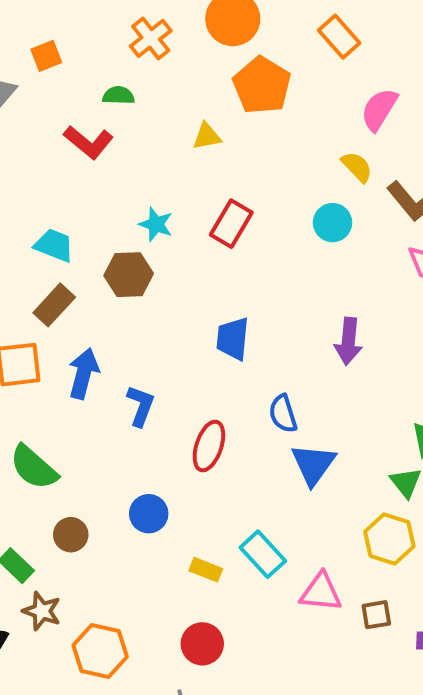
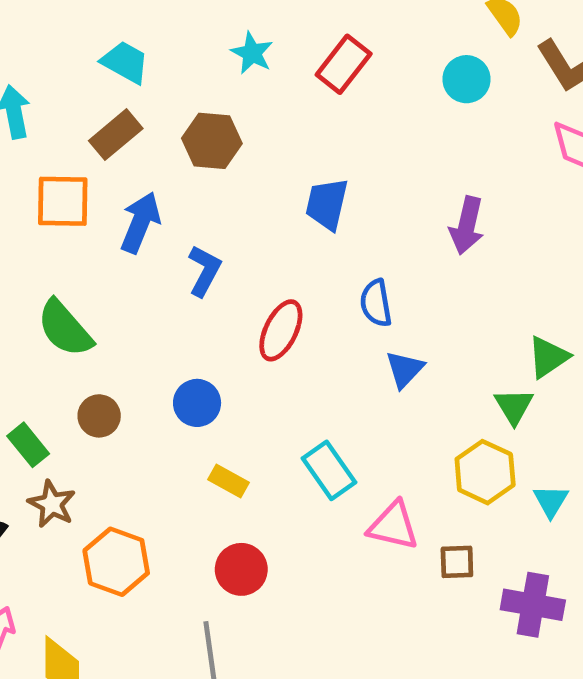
brown hexagon: (129, 275) -> (212, 141), moved
blue triangle: (313, 464) -> (405, 369), size x0.7
yellow rectangle: (206, 570) -> (229, 481), moved

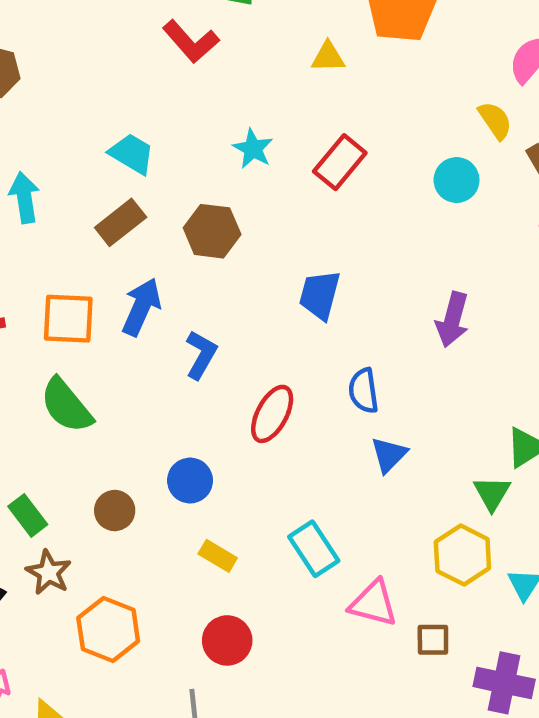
orange square: (63, 201) -> (68, 319), moved
brown circle: (99, 416) -> (115, 511), moved

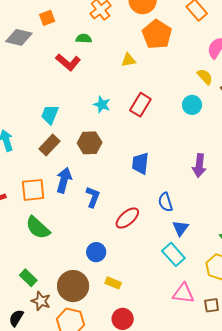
cyan trapezoid: (132, 154) -> (50, 115), turned -90
red ellipse: (272, 414) -> (127, 218), turned 30
brown circle: (115, 511) -> (73, 286), moved, size x1.8
cyan rectangle: (314, 549) -> (173, 254), moved

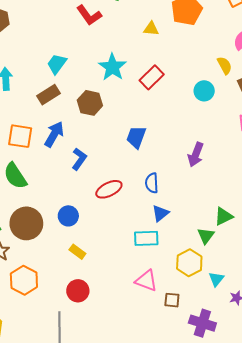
cyan star: (102, 105) -> (112, 67), size x1.5
cyan rectangle: (173, 254) -> (146, 238), turned -65
brown circle: (73, 286) -> (26, 223), moved

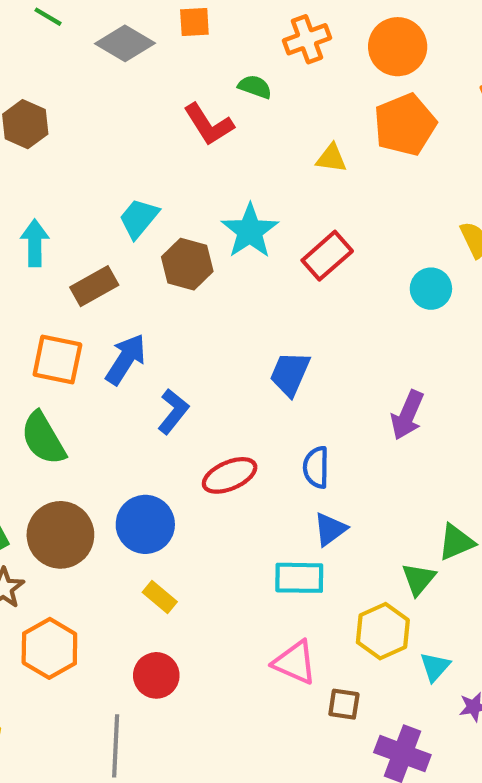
brown rectangle: (48, 95) -> (94, 286), moved
brown hexagon: (90, 103) -> (187, 264), moved
blue circle: (68, 216) -> (145, 524), size x1.4

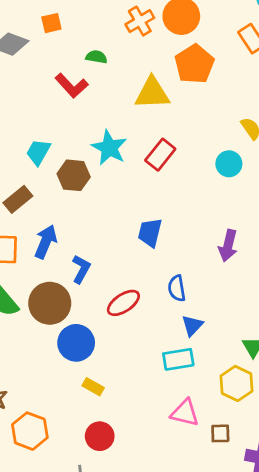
orange cross: (307, 39) -> (140, 21), moved
yellow triangle: (331, 158) -> (152, 93), size x1.8
brown circle: (60, 535) -> (50, 303), moved

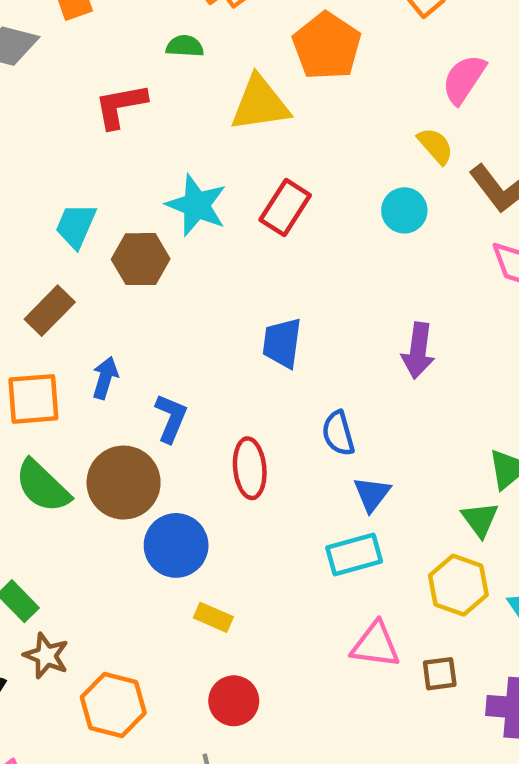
green semicircle: (96, 57) -> (185, 46), moved
red L-shape: (72, 86) -> (121, 106), turned 128
blue arrow: (46, 242) -> (105, 378), size x0.7
red ellipse: (123, 303) -> (250, 468), turned -56

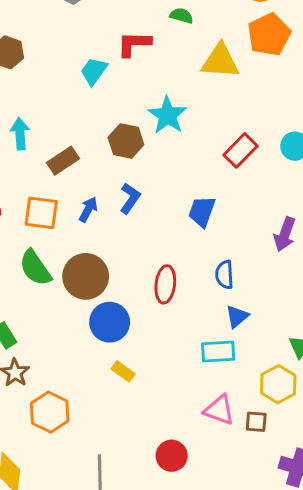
red rectangle: (285, 207) -> (241, 150), moved
cyan trapezoid: (76, 226) -> (94, 71), moved
blue L-shape: (171, 418) -> (130, 198), moved
brown square: (440, 674) -> (256, 422), moved
red circle: (234, 701) -> (172, 456), moved

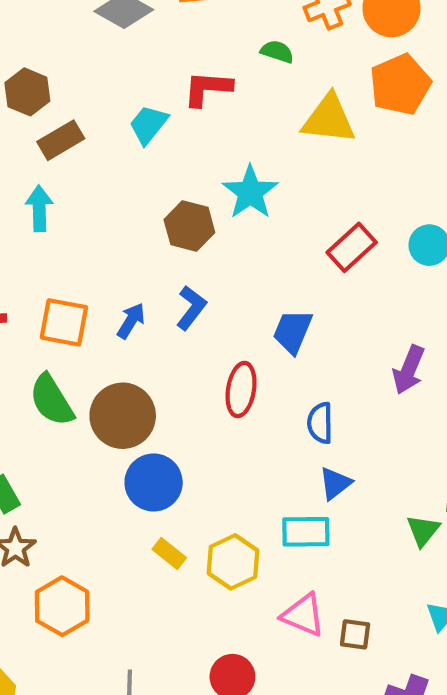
brown rectangle: (63, 161) -> (61, 140), moved
red ellipse: (165, 284) -> (241, 390), moved
yellow hexagon: (278, 384) -> (233, 562), moved

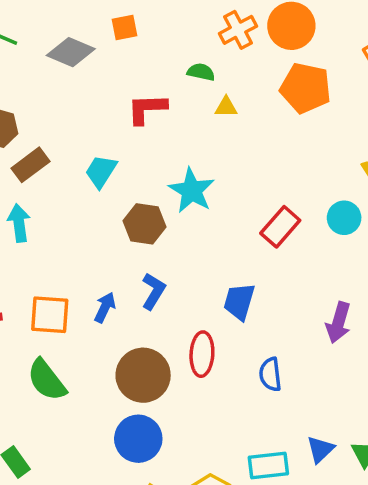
orange pentagon: (400, 85) -> (306, 88), turned -30
yellow triangle: (329, 119) -> (226, 107), moved, size x0.5
cyan trapezoid: (148, 125) -> (101, 171), moved
brown circle: (123, 416) -> (143, 375), moved
blue triangle: (335, 483) -> (320, 449), moved

